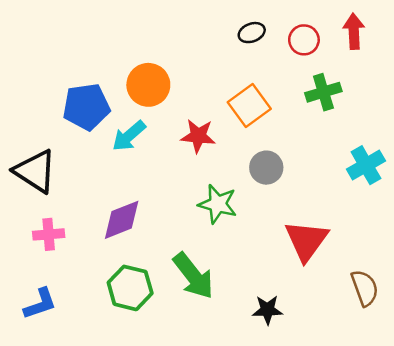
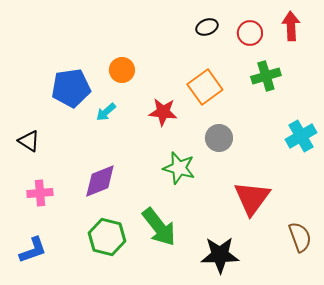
orange circle: (148, 85) -> (122, 70), size x0.7
cyan arrow: (129, 136) -> (106, 112), size x0.7
black triangle: (35, 171) -> (29, 141), size x0.6
black star: (267, 310) -> (220, 255), size x1.5

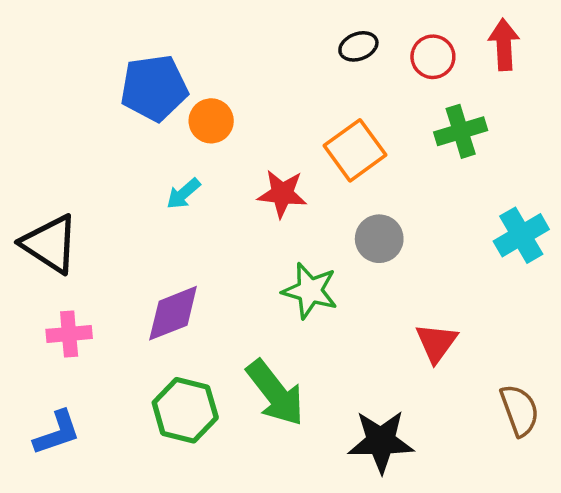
blue pentagon: (71, 88) -> (154, 88), moved
black triangle: (29, 141) -> (50, 244), size x1.6
red triangle: (252, 198) -> (436, 343), size x0.7

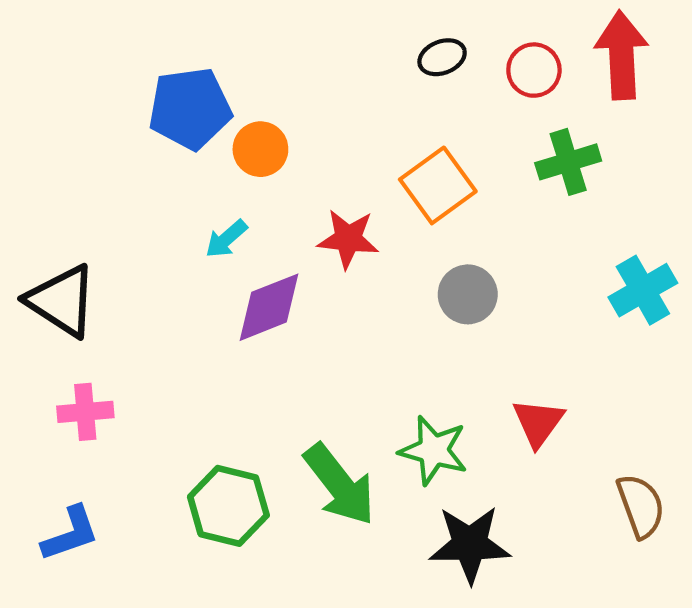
red arrow: (504, 45) -> (622, 55), size x1.4
green star: (310, 291) -> (434, 450), moved
purple diamond: (173, 313) -> (269, 307), moved

